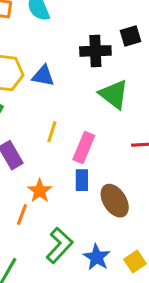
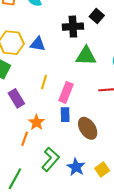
black square: (130, 36) -> (97, 16), turned -32
green triangle: (114, 94) -> (86, 56), turned -35

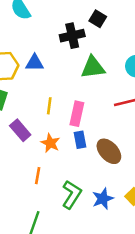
orange star: (36, 122) -> (50, 143), moved
blue star: (76, 167) -> (103, 199), turned 30

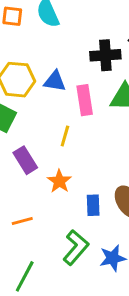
pink rectangle: (77, 114) -> (85, 100), moved, turned -30
blue rectangle: (80, 140) -> (93, 205), moved
orange line: (38, 176) -> (22, 221), moved, turned 56

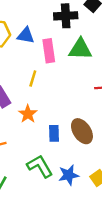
green L-shape: (76, 247) -> (40, 166), turned -72

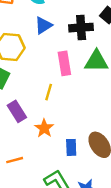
blue triangle: (26, 35) -> (43, 25), moved, turned -42

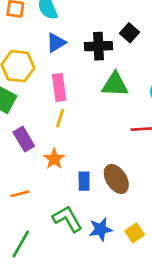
pink rectangle: (64, 63) -> (59, 87), moved

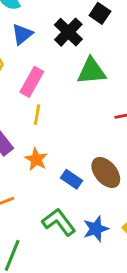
black cross: (98, 46) -> (68, 32), turned -36
pink rectangle: (59, 87) -> (32, 82), turned 44
blue rectangle: (84, 181) -> (71, 179), turned -48

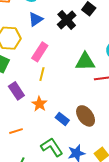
green triangle: (91, 71) -> (85, 62), moved

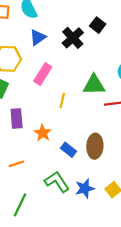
yellow line: (42, 74) -> (62, 101), moved
purple rectangle: (16, 91) -> (17, 118), turned 30
brown ellipse: (86, 116) -> (95, 146), turned 40

